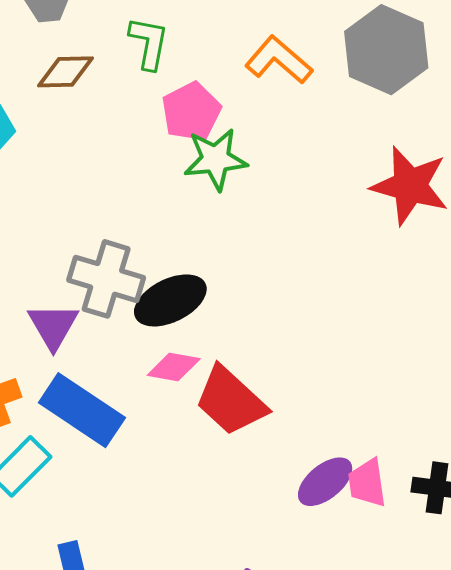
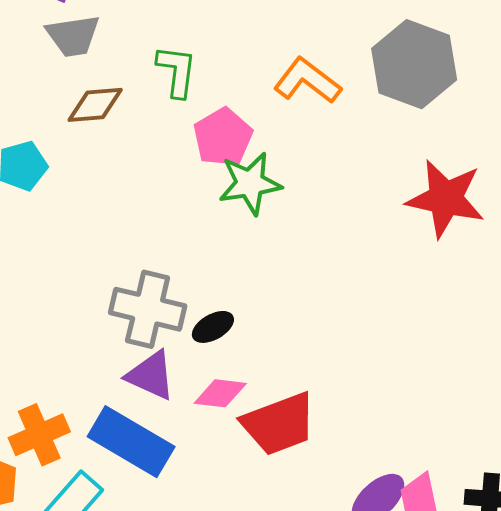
black ellipse: (170, 300) -> (213, 327), size x0.6
purple triangle: (53, 326) -> (151, 375), moved, turned -32
red trapezoid: (231, 401) -> (279, 424), turned -60

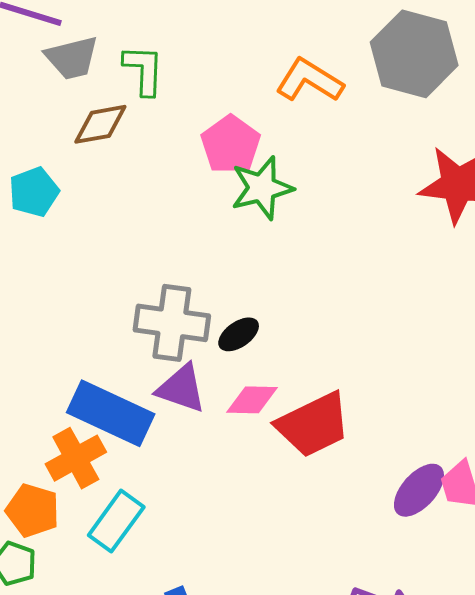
green L-shape: (177, 71) -> (144, 70), moved
blue rectangle: (131, 442) -> (111, 413), moved

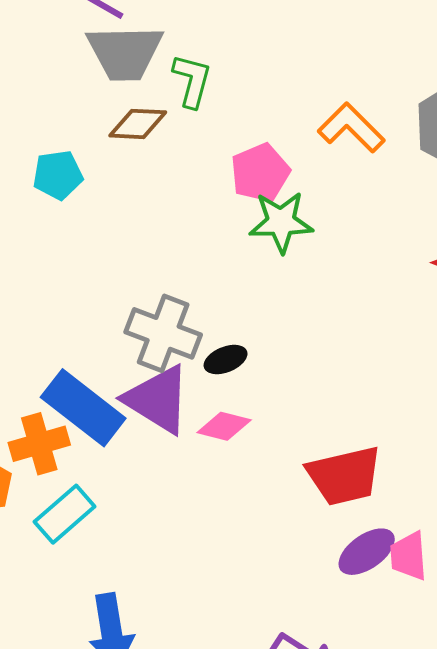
gray trapezoid: (72, 58) -> (125, 53), size x1.4
purple triangle: (181, 388) -> (158, 399), size x1.4
red trapezoid: (313, 425) -> (344, 476), moved

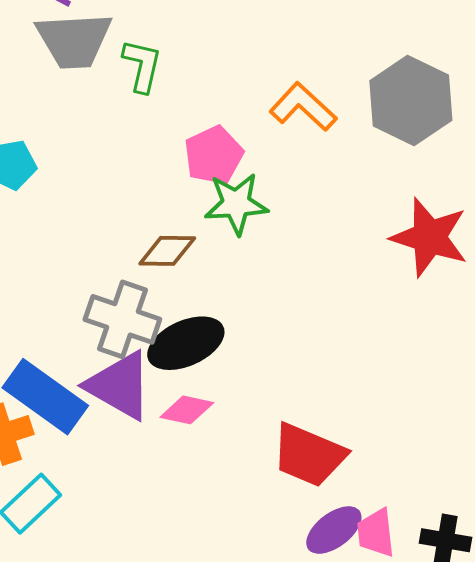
brown diamond: (138, 124) -> (167, 251), moved
black ellipse: (226, 360) -> (186, 343), size x1.8
red trapezoid: (344, 476) -> (309, 455), turned 38

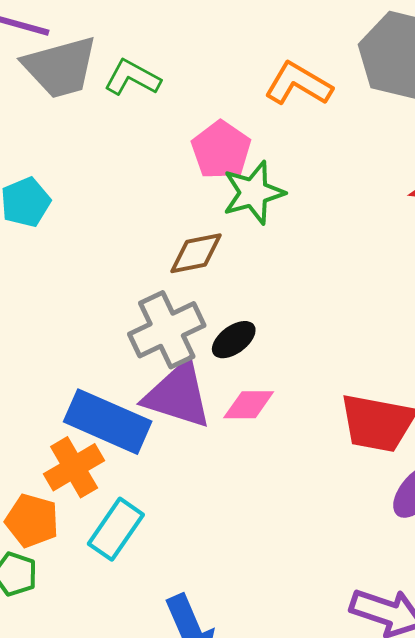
green L-shape: (142, 66) -> (132, 78), turned -62
gray cross: (122, 319) -> (167, 330), turned -32
black ellipse: (186, 343) -> (234, 340), size x0.6

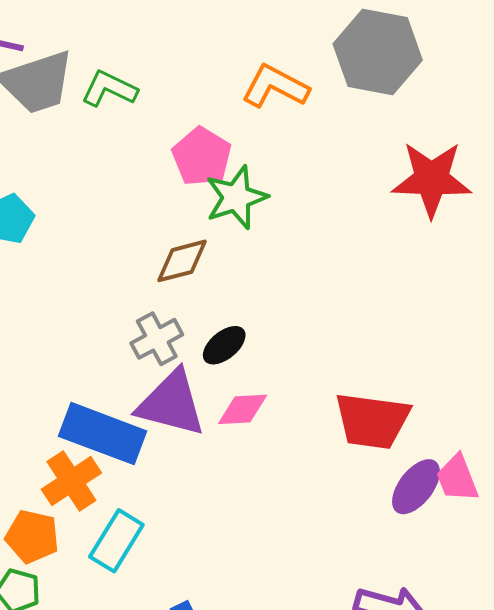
gray cross: (167, 330) -> (157, 339), size x0.7

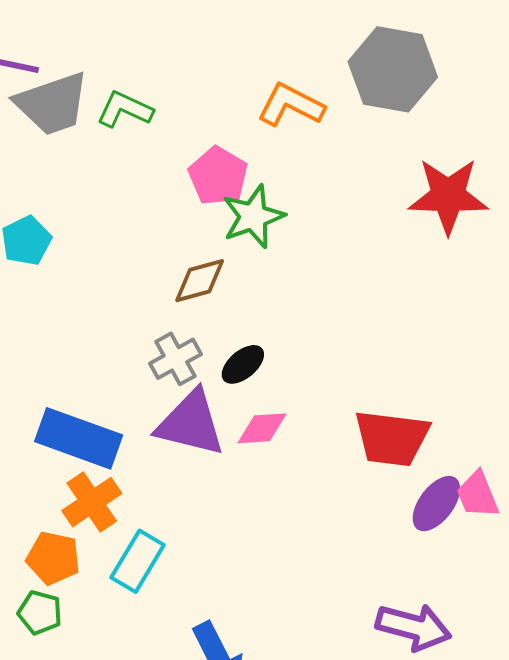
blue rectangle: (103, 434) -> (79, 438), moved

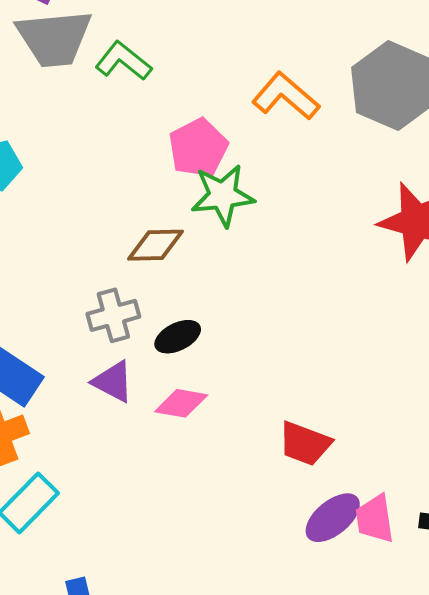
purple triangle: (191, 423) -> (113, 382), size x0.6
red trapezoid: (392, 438) -> (305, 444), size x0.7

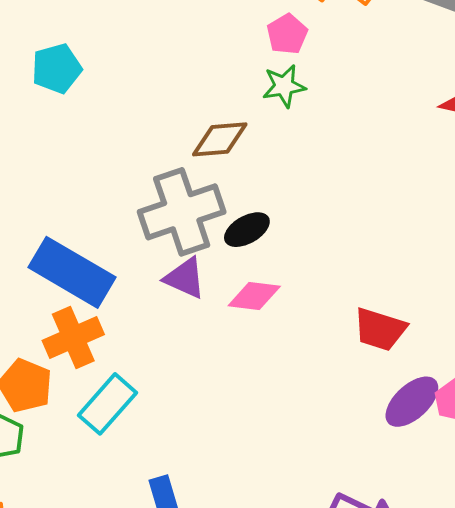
pink pentagon: (198, 148) -> (287, 34), moved, size x0.7
green star: (223, 195) -> (284, 86), size x0.7
gray cross: (113, 315) -> (182, 212), size x1.6

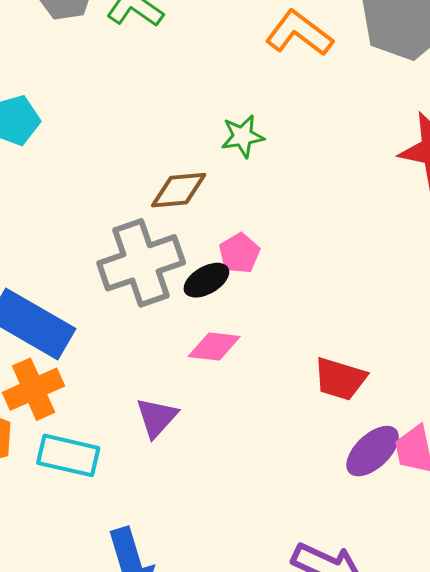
pink pentagon: (287, 34) -> (239, 253), moved
purple triangle: (185, 278) -> (157, 417), moved, turned 48
cyan rectangle: (108, 404) -> (68, 455), turned 62

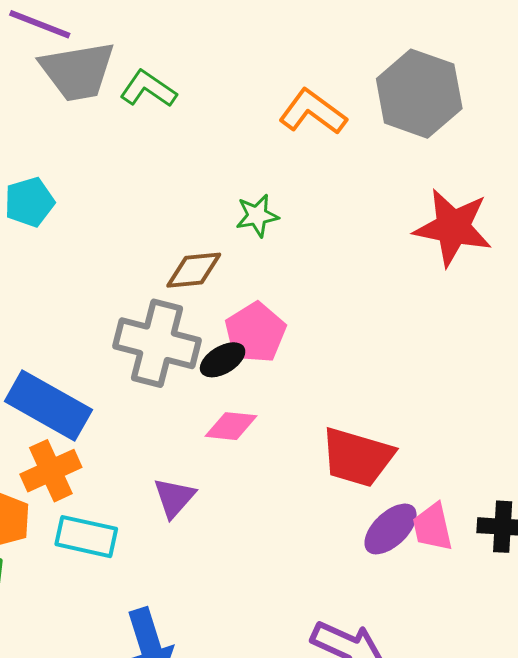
pink pentagon: (239, 253) -> (255, 333), size x1.5
gray cross: (141, 263) -> (157, 343), turned 34
red trapezoid: (340, 379) -> (357, 457), size x1.4

